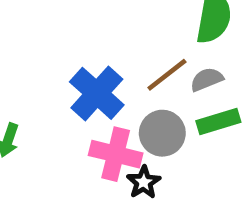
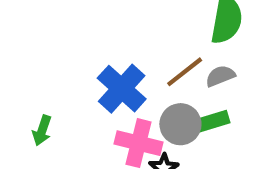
green rectangle: (218, 121) -> (210, 122), moved

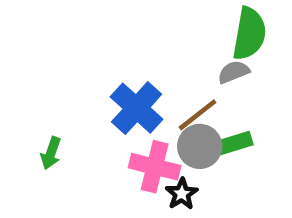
brown line: (185, 72) -> (197, 115), moved
gray semicircle: (220, 76) -> (234, 72), moved

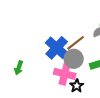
brown line: (197, 115) -> (76, 43), moved
gray circle: (200, 146) -> (74, 59), moved

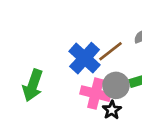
gray circle: (74, 59) -> (116, 85), moved
green arrow: (19, 68) -> (33, 85), size x1.6

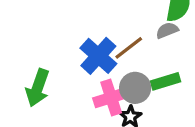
pink cross: (95, 94) -> (111, 97), turned -32

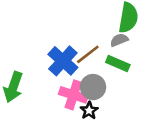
green rectangle: (165, 81) -> (118, 64), moved, turned 40
pink cross: (111, 97) -> (73, 95), turned 36

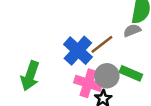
green rectangle: (118, 64) -> (131, 73), moved

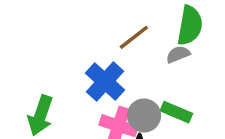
brown line: (102, 44) -> (134, 37), moved

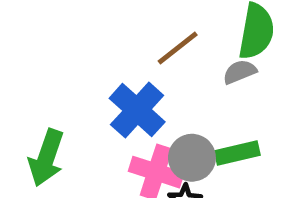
green rectangle: (176, 112) -> (237, 153), turned -36

